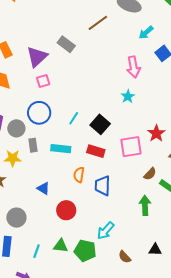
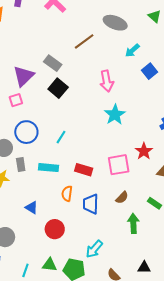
pink arrow: (133, 67) -> (107, 81), moved
pink square: (43, 81) -> (16, 100), moved
cyan star: (128, 96) -> (115, 115), size x1.5
black square: (100, 124) -> (58, 88), moved
brown semicircle: (150, 174) -> (122, 198), moved

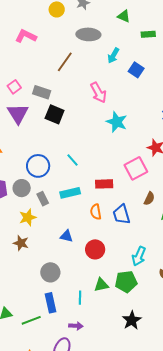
pink square: (16, 100) -> (14, 87), moved
cyan line: (61, 137) -> (73, 160), turned -56

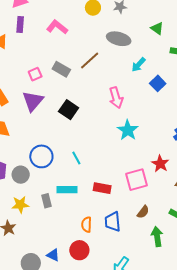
gray rectangle: (42, 92) -> (61, 69), moved
gray rectangle: (43, 199) -> (47, 201), moved
orange semicircle: (96, 212) -> (87, 225), moved
blue triangle: (66, 236) -> (53, 255), moved

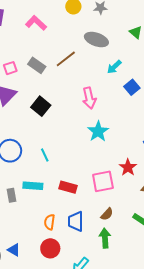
green arrow: (157, 237) -> (105, 238), moved
red circle: (79, 250) -> (50, 248), moved

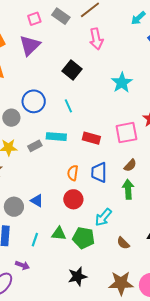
pink arrow: (89, 98) -> (96, 39), moved
black square: (41, 106) -> (72, 70), moved
gray rectangle: (12, 195) -> (35, 146), turned 72

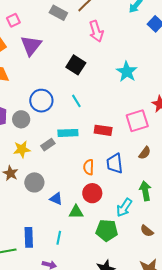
pink square: (34, 19) -> (13, 20), moved
green arrow: (128, 189) -> (145, 191), moved
gray circle: (14, 207) -> (34, 182), moved
green triangle: (59, 234) -> (76, 212), moved

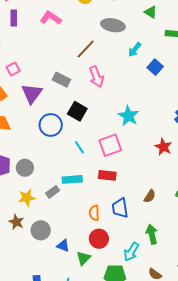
gray rectangle: (58, 13) -> (61, 80), moved
blue circle: (41, 101) -> (51, 125), moved
pink square: (137, 121) -> (110, 145), moved
green triangle: (76, 212) -> (83, 258), turned -42

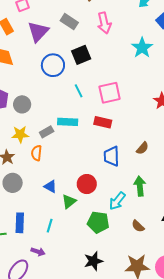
black square: (77, 111) -> (81, 55), turned 30
cyan star: (128, 116) -> (142, 48), moved
orange semicircle: (94, 213) -> (36, 153), moved
gray circle: (41, 230) -> (13, 183), moved

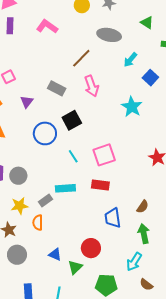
purple triangle: (38, 32) -> (27, 102), size x0.6
green arrow: (140, 186) -> (144, 234), moved
cyan arrow: (117, 201) -> (134, 262), moved

